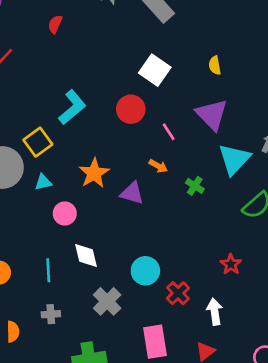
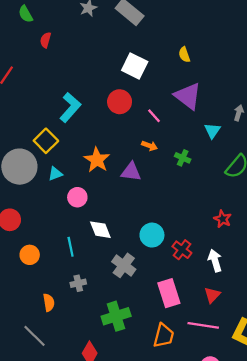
cyan triangle: (234, 159) -> (212, 131), size x0.6

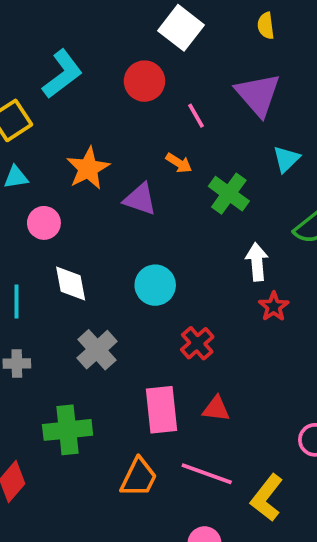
green cross: (183, 158) -> (229, 194), size x1.5
cyan circle: (152, 235) -> (155, 285), moved
white arrow: (215, 261) -> (257, 262), moved
red triangle: (212, 295) -> (216, 409), moved, turned 42

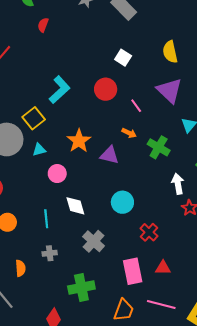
yellow semicircle: (266, 26) -> (170, 52), size x1.5
white square: (181, 28) -> (123, 58), size x0.7

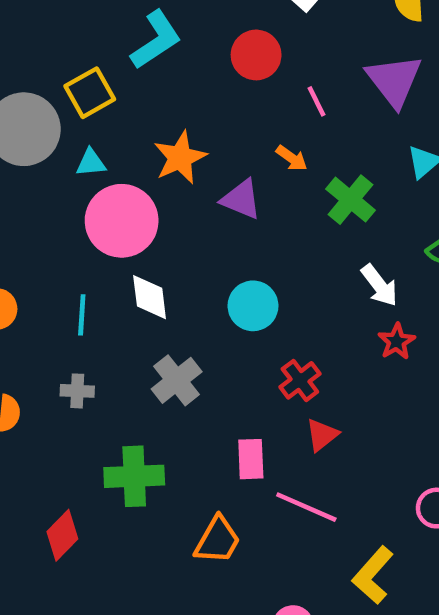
pink circle: (57, 174) -> (122, 221), size x1.8
white arrow: (178, 184) -> (379, 285), turned 144
red triangle: (163, 268) -> (322, 435), moved, turned -49
pink rectangle: (133, 271) -> (251, 459), size x0.7
pink line: (161, 304) -> (306, 507), moved

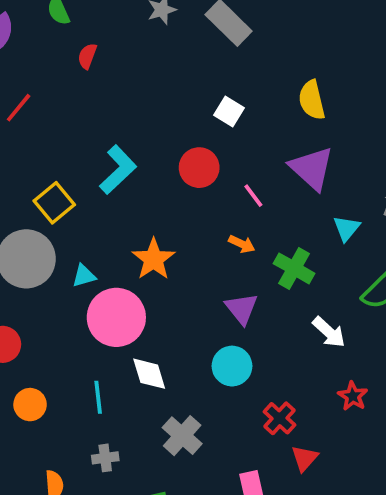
yellow square: (90, 93) -> (54, 203), moved
purple triangle: (241, 199) -> (242, 309), moved, turned 39
red star: (397, 341) -> (353, 396), moved

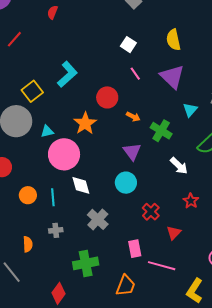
red circle: (199, 168) -> (107, 97), moved
pink line: (253, 196) -> (135, 74), moved
orange circle: (30, 405) -> (28, 195), moved
red triangle: (305, 458) -> (174, 233), moved

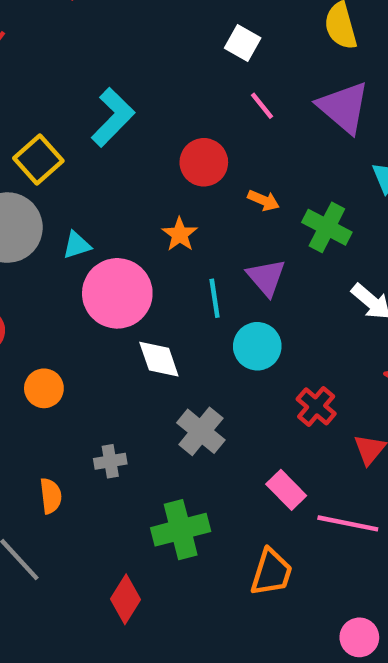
orange star: (85, 123) -> (180, 234), moved, size x0.7
cyan line: (53, 197) -> (215, 298), moved
pink rectangle: (135, 249) -> (286, 490), turned -30

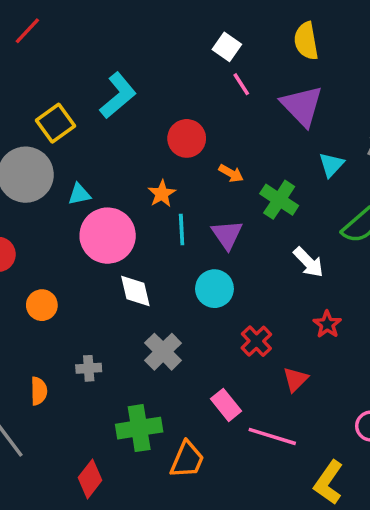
pink line: (262, 106) -> (241, 84), moved
cyan line: (215, 298) -> (182, 229), moved
orange trapezoid: (272, 572) -> (187, 460), moved

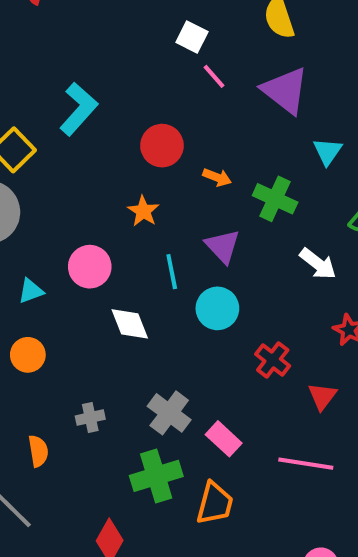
cyan triangle: (79, 194) -> (31, 291), moved
cyan line: (182, 229) -> (172, 272), moved
pink circle: (108, 236) -> (90, 267), size x0.7
gray cross: (163, 352) -> (169, 413), moved
pink rectangle: (226, 405) -> (224, 439), moved

